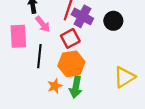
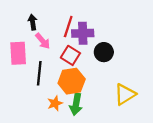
purple cross: (82, 16) -> (83, 33), turned -30
black circle: (113, 21) -> (104, 52), moved
red square: (70, 38) -> (70, 55), turned -30

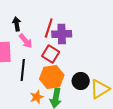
black circle: (104, 52) -> (81, 81), moved

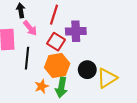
purple cross: (62, 34) -> (76, 31), moved

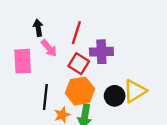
black line: (27, 58) -> (45, 97), moved
yellow triangle: (107, 78) -> (135, 91), moved

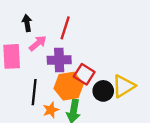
pink arrow: (49, 48) -> (38, 43), turned -90
purple cross: (101, 52) -> (59, 60), moved
red square: (79, 64) -> (84, 74), moved

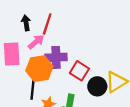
red line: (65, 28) -> (47, 24), moved
orange hexagon: (69, 86) -> (39, 69), moved

